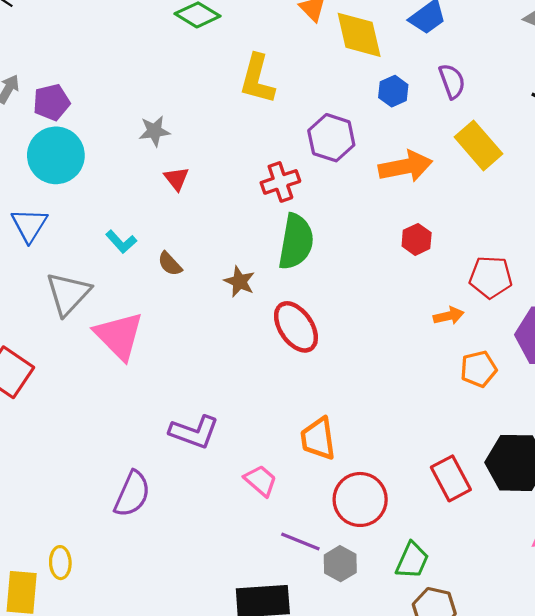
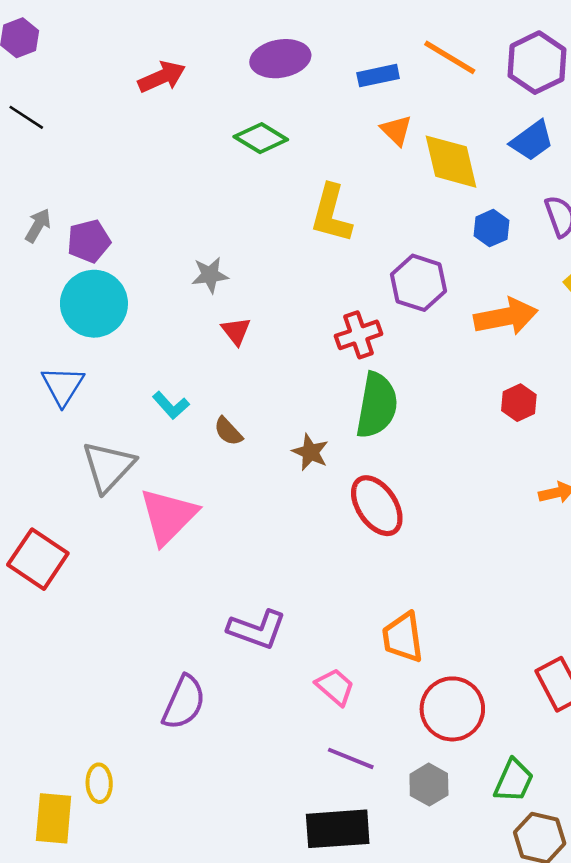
pink triangle: (119, 336) -> (168, 516), turned 30
purple line: (300, 542) -> (351, 758), moved

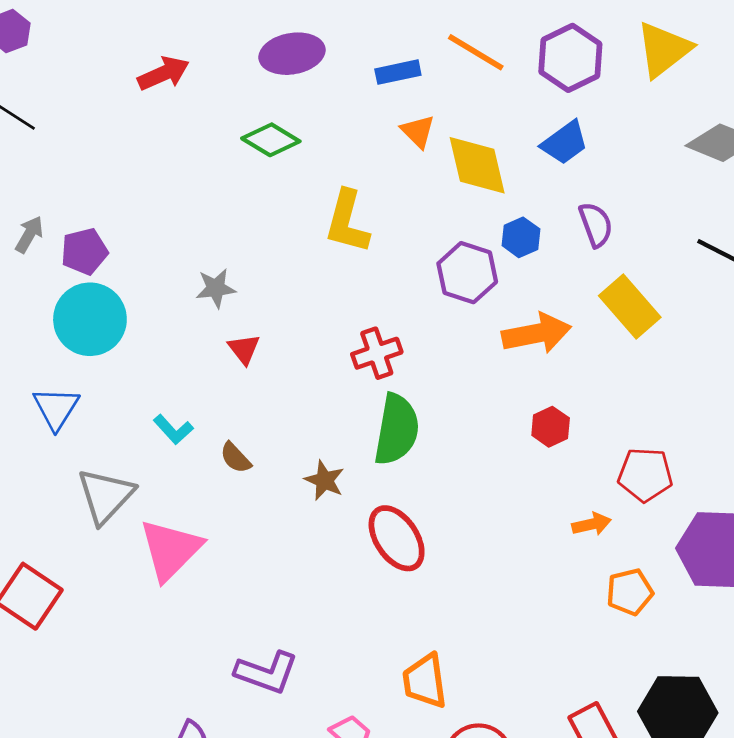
purple hexagon: (418, 283) -> (467, 273), moved

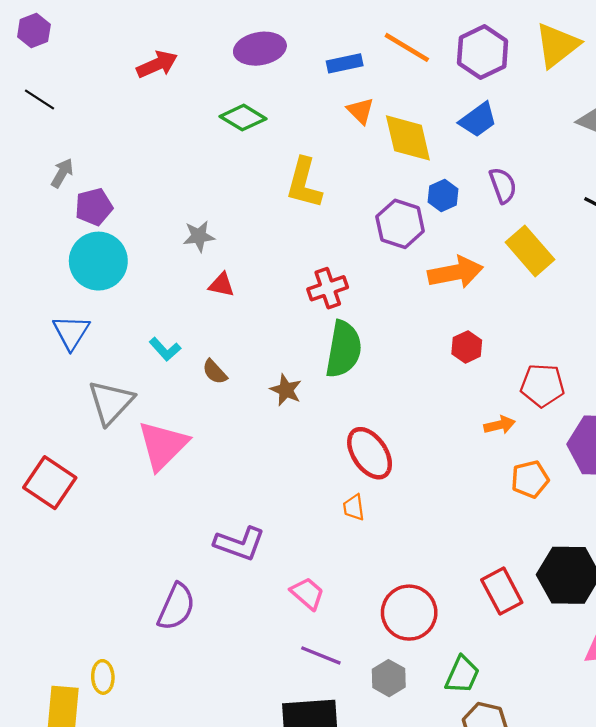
gray arrow: (29, 235) -> (62, 173), moved
red triangle: (244, 349) -> (222, 285), turned -40
red ellipse: (397, 538) -> (370, 453), moved
orange trapezoid: (425, 681) -> (354, 507), moved, size x0.6

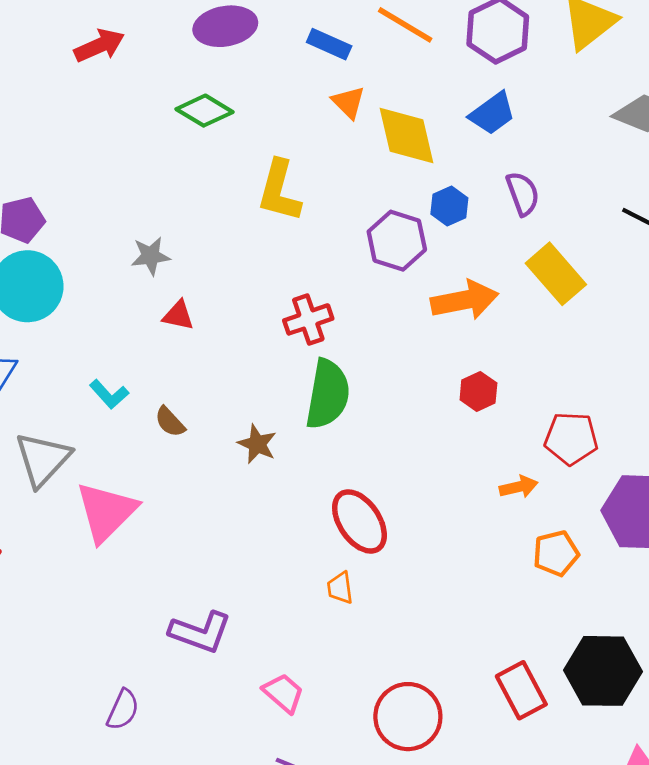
blue rectangle: (345, 63) -> (329, 44), turned 36
purple semicircle: (176, 607) -> (123, 710), size x0.7

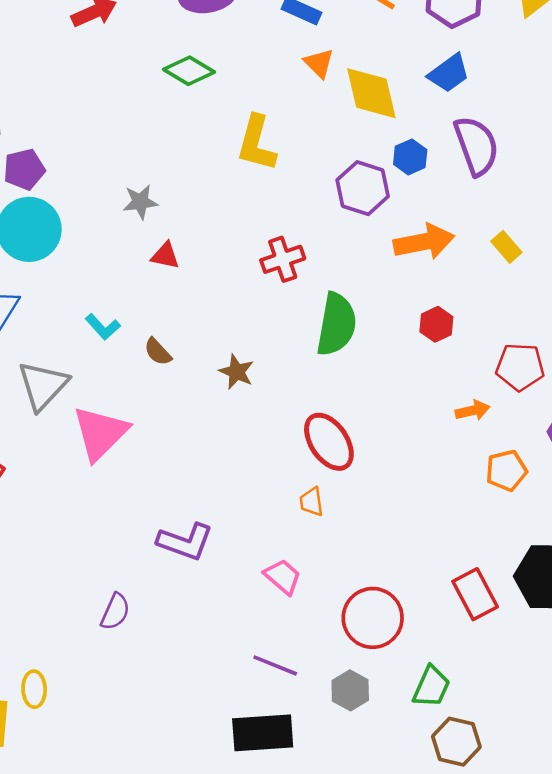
purple semicircle: (523, 194) -> (476, 146), size x1.5
yellow rectangle: (556, 274) -> (506, 247), moved, size x0.6
green semicircle: (328, 394) -> (336, 324), moved
pink trapezoid: (283, 693) -> (283, 577), moved

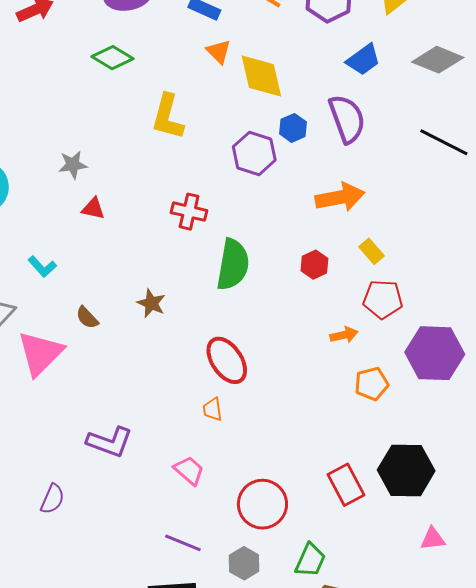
blue trapezoid: (449, 73) -> (363, 60), moved
orange arrow: (424, 242) -> (340, 197), moved
yellow rectangle: (506, 247) -> (372, 251), moved
red cross: (283, 259) -> (189, 212), turned 32
brown semicircle: (158, 352) -> (87, 318), moved

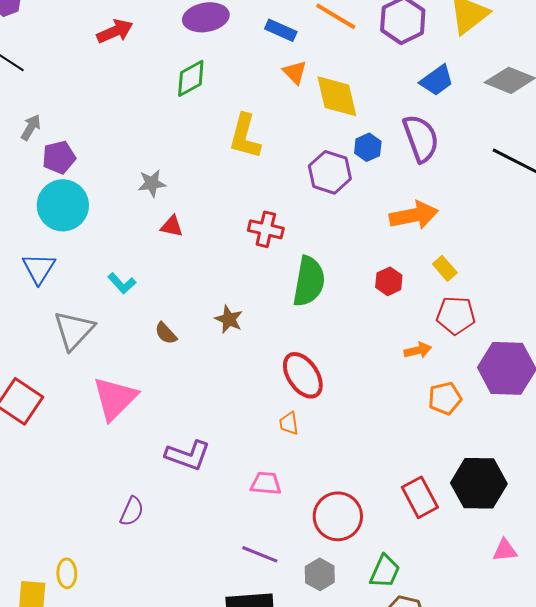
green diamond: (113, 58) -> (191, 78), turned -60
pink triangle: (40, 353) -> (115, 398), moved
pink trapezoid: (189, 470) -> (266, 483), turned -36

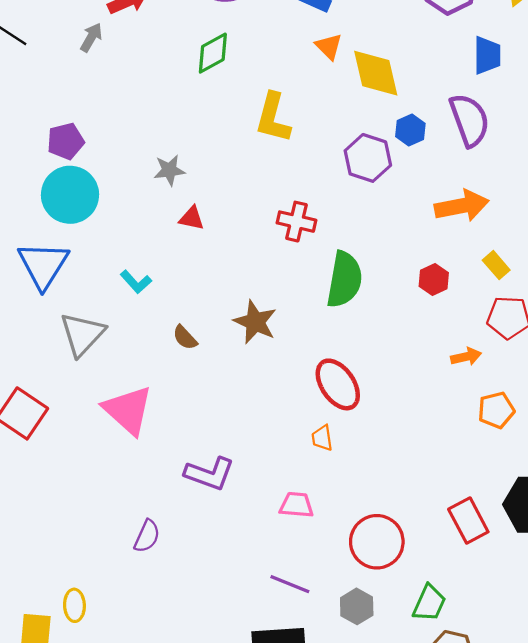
blue trapezoid: (437, 80) -> (487, 55), turned -54
gray arrow: (31, 127) -> (91, 37), moved
blue triangle: (39, 268) -> (43, 265), size x1.4
brown star: (229, 319) -> (255, 322), size x1.4
pink triangle: (115, 398) -> (128, 410), turned -33

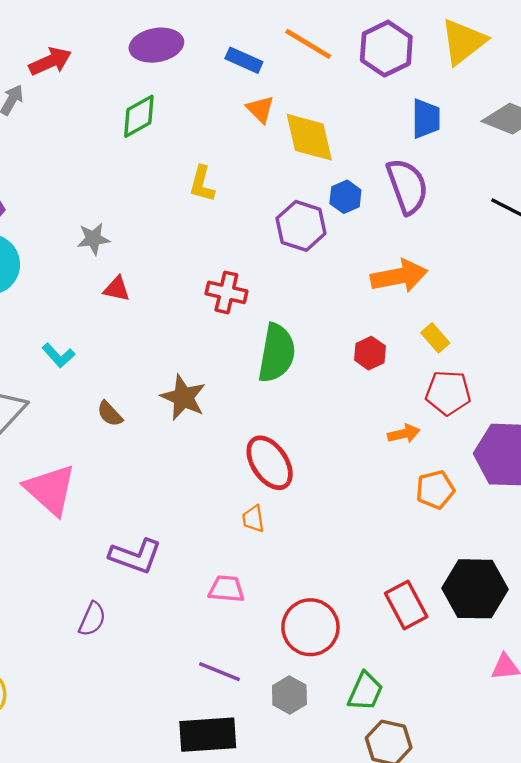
yellow L-shape: (273, 118) -> (202, 184), size x0.7
purple semicircle: (147, 536) -> (92, 619), moved

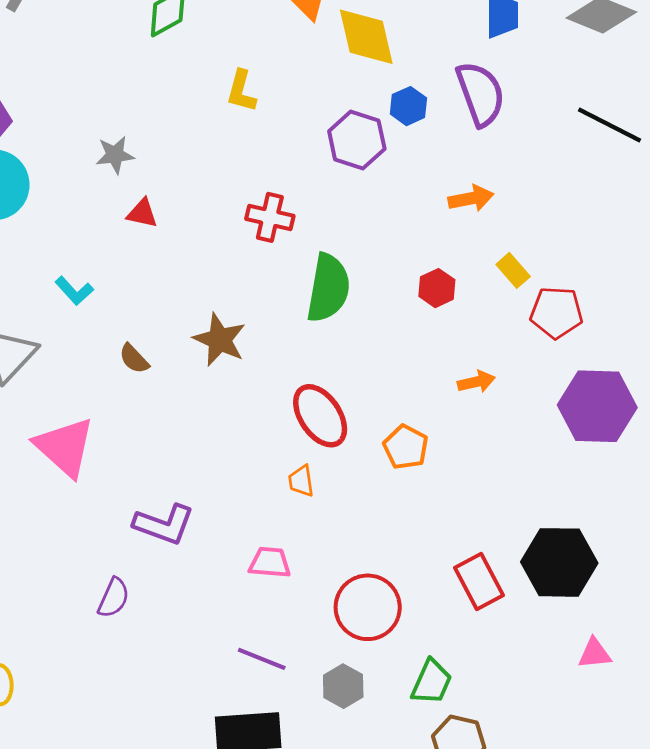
orange arrow: (399, 276) -> (471, 198), size x0.7
red pentagon: (448, 393) -> (556, 313), moved
orange pentagon: (435, 490) -> (406, 447), moved, turned -30

